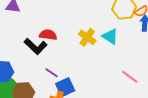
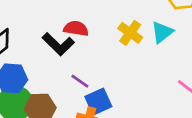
cyan triangle: (110, 36) -> (162, 32), turned 48

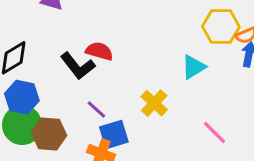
yellow cross: (130, 33) -> (154, 103), moved

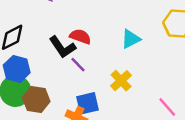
cyan triangle: (193, 67) -> (131, 39), moved
purple line: (96, 110) -> (78, 65), moved

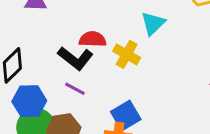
purple line: (78, 65) -> (75, 89), moved
yellow cross: (121, 81) -> (127, 54), moved

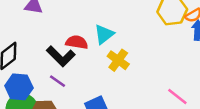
cyan triangle: (153, 23) -> (104, 34), moved
yellow cross: (127, 54) -> (118, 60), moved

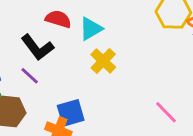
red semicircle: (77, 42) -> (58, 19), moved

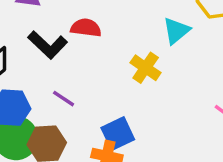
cyan triangle: (91, 29) -> (176, 31), moved
black L-shape: (37, 47) -> (48, 45), moved

